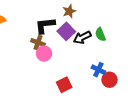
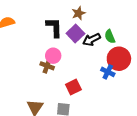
black L-shape: (45, 25) -> (54, 27), turned 95
brown cross: (38, 42) -> (47, 66), moved
red circle: (109, 80) -> (119, 59), moved, size x1.5

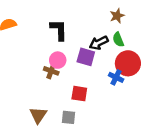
brown star: (78, 13) -> (117, 16), moved
purple square: (75, 33) -> (86, 57), moved, turned -30
red square: (73, 87) -> (79, 94), turned 35

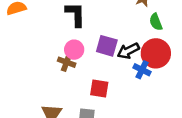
green semicircle: (118, 40) -> (156, 22), moved
black arrow: (99, 43) -> (128, 51), moved

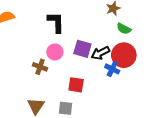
green semicircle: (156, 22) -> (124, 29), turned -40
brown cross: (67, 62) -> (40, 67), moved

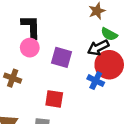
pink circle: (55, 52) -> (30, 48), moved
black arrow: (100, 53) -> (98, 48), moved

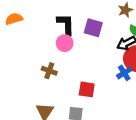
purple square: (62, 57) -> (93, 28), moved
blue cross: (96, 81) -> (124, 73), turned 32

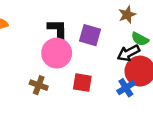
pink circle: (65, 43) -> (57, 53), size x1.5
red square: (87, 89) -> (82, 83), moved

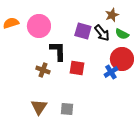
black L-shape: (58, 31) -> (58, 51), moved
pink circle: (57, 53) -> (39, 26), moved
black arrow: (128, 53) -> (102, 33), moved, turned -102

